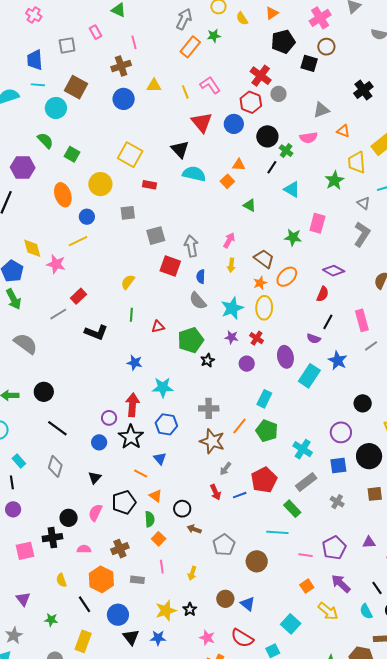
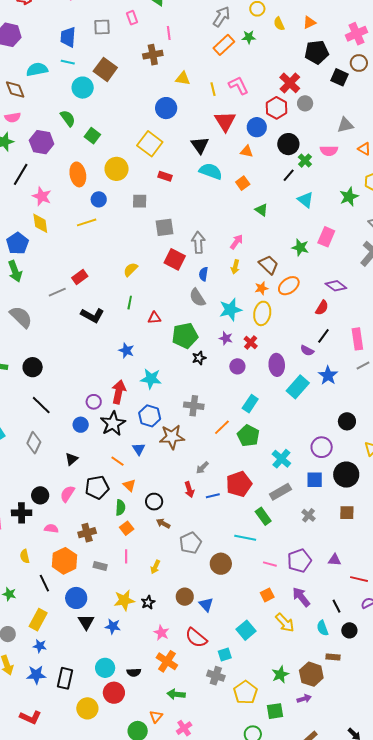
blue circle: (124, 99) -> (166, 108), moved
orange triangle: (239, 165) -> (247, 151), moved
pink star: (56, 264) -> (42, 196), moved
brown star: (212, 441) -> (172, 437), moved, turned -30

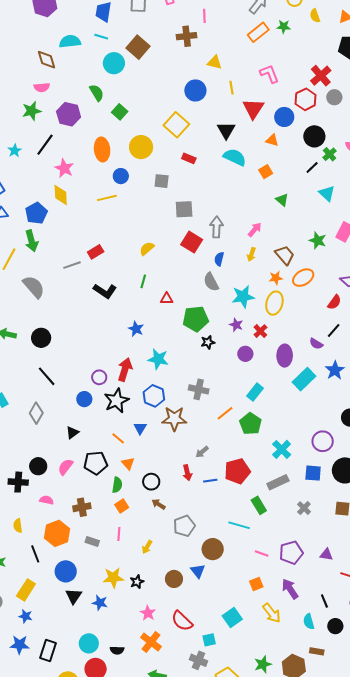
yellow line: (213, 89) -> (231, 88), moved
blue triangle: (206, 605) -> (198, 571), moved

